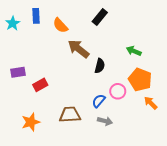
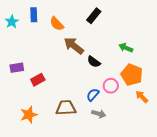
black semicircle: (100, 66) -> (94, 62), turned 112

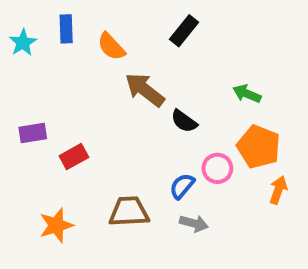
orange arrow: (142, 97) -> (278, 190), turned 64

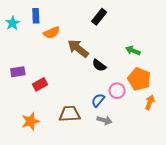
orange semicircle: (111, 47) -> (52, 33), moved, turned -70

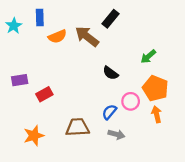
brown arrow: (78, 48) -> (87, 36), moved
green arrow: (133, 51) -> (148, 56), turned -64
orange arrow: (150, 102) -> (157, 114), moved, turned -32

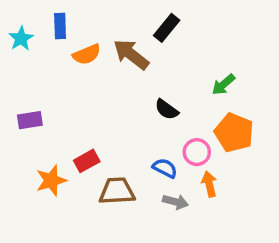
red rectangle: (44, 94) -> (87, 161), moved
blue semicircle: (109, 112) -> (165, 168), turned 77
orange arrow: (157, 114) -> (209, 184), moved
orange star: (34, 136) -> (51, 180), moved

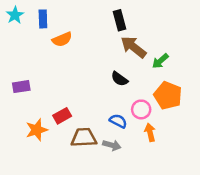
black rectangle: (167, 28) -> (119, 20), turned -54
cyan star: (21, 38) -> (15, 15), moved
brown arrow: (131, 54) -> (133, 47), moved
gray arrow: (175, 202) -> (112, 145), moved

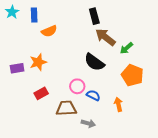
black semicircle: (119, 79) -> (94, 62), size x1.5
pink circle: (141, 109) -> (77, 86), moved
red rectangle: (62, 116) -> (41, 93), moved
orange star: (37, 130) -> (38, 62), moved
gray arrow: (112, 145) -> (88, 123), moved

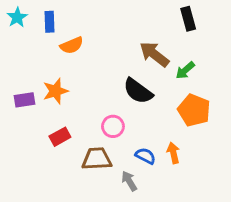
black rectangle: (94, 16) -> (188, 19), moved
blue semicircle: (93, 95) -> (145, 156), moved
gray arrow: (88, 123) -> (129, 181), turned -136

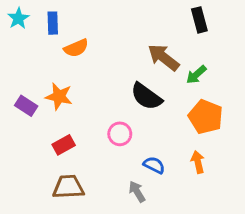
orange star: (55, 91) -> (59, 96), turned 30
purple rectangle: (25, 100) -> (26, 106), turned 42
orange arrow: (173, 153) -> (198, 162), moved
brown trapezoid: (97, 159) -> (68, 187), moved

